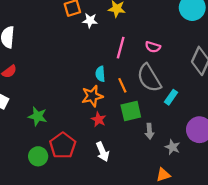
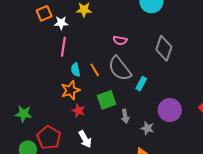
pink line: (121, 48) -> (63, 47), moved
orange line: (122, 85) -> (95, 70), moved

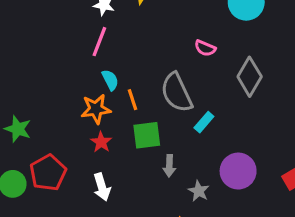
pink semicircle: (120, 40) -> (205, 48), moved
cyan semicircle: (76, 70) -> (110, 80), turned 152
orange line: (95, 70) -> (133, 100), moved

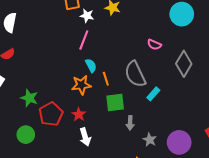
red star: (101, 142) -> (79, 114), moved
purple circle: (238, 171) -> (179, 142), moved
red pentagon: (48, 173) -> (51, 114), moved

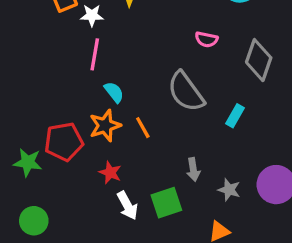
orange line: (106, 79) -> (143, 128), moved
cyan rectangle: (153, 94) -> (235, 116), moved
green square: (115, 103) -> (166, 203), moved
red pentagon: (51, 114) -> (64, 142), moved, turned 30

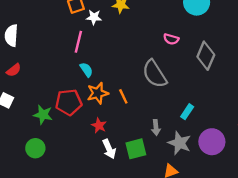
pink line: (95, 54) -> (78, 42), moved
cyan semicircle: (114, 92) -> (86, 70), moved
cyan rectangle: (235, 116) -> (187, 112), moved
gray star: (229, 190) -> (179, 143), size x1.5
green circle: (34, 221) -> (35, 148), moved

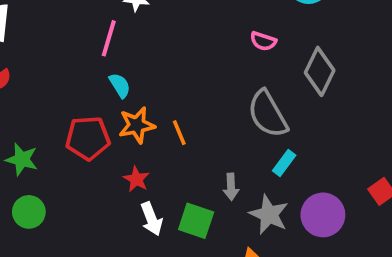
gray semicircle: (155, 74) -> (268, 114), moved
green star: (43, 115) -> (22, 159), moved
green square: (136, 149) -> (196, 221), turned 30

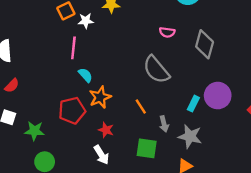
gray semicircle: (268, 114) -> (156, 70), moved
orange line: (179, 133) -> (141, 106), moved
purple circle: (323, 215) -> (218, 96), moved
white arrow: (151, 219) -> (101, 155), moved

